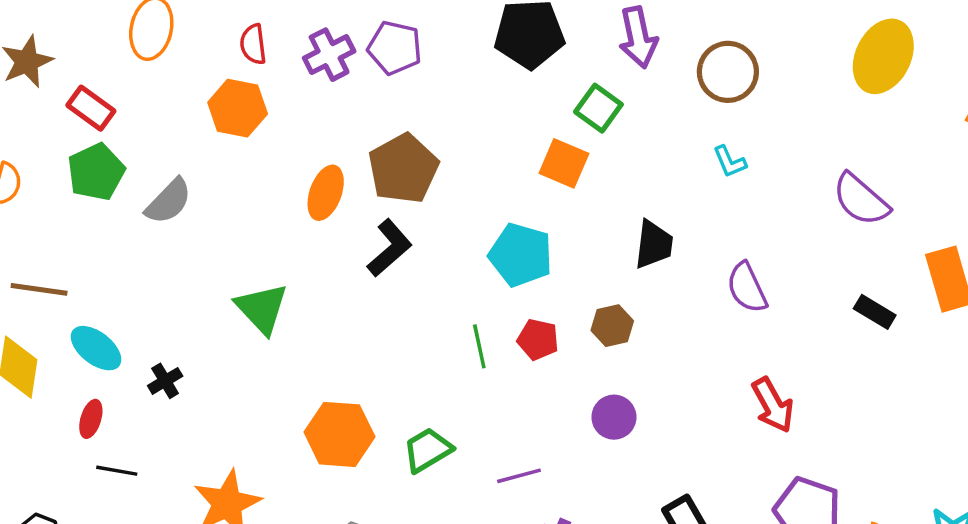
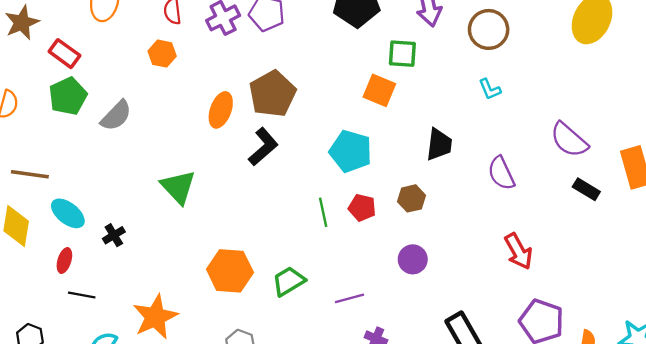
orange hexagon: (238, 108) -> (162, 54), size x0.7
green square: (598, 108) -> (402, 54), turned -32
purple semicircle: (861, 200) -> (569, 140), moved

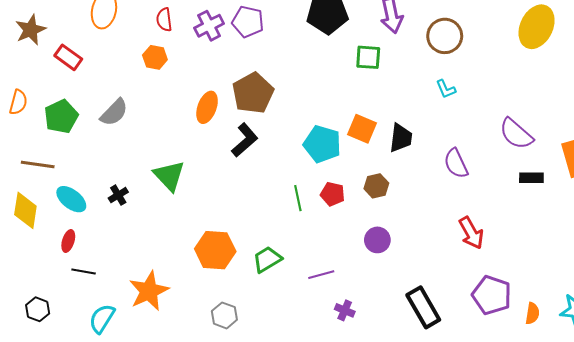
orange square: (379, 90) -> (362, 129), moved
green pentagon: (68, 96) -> (61, 117), moved
black rectangle: (586, 189) -> (531, 178), turned -30
black cross: (114, 235) -> (118, 195), moved

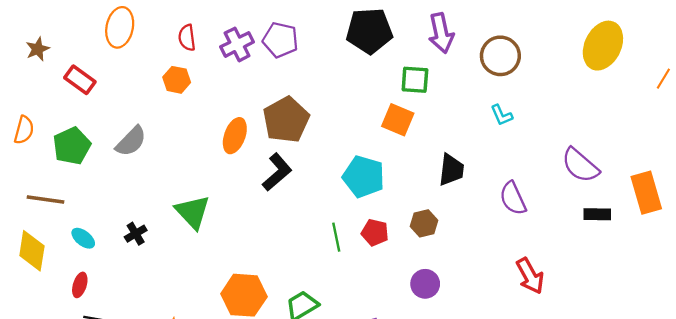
brown star: (31, 30) -> (38, 49), size x0.7
orange square: (362, 129) -> (398, 120), moved
cyan ellipse: (71, 199) -> (83, 238), size x0.7

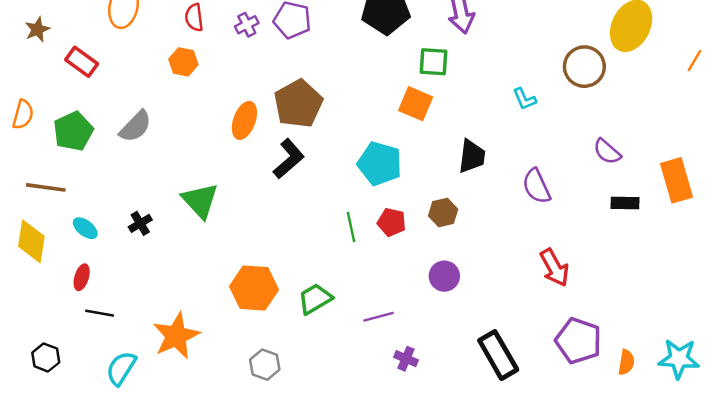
purple cross: (237, 44) -> (247, 25), size x0.7
brown circle: (500, 56) -> (584, 67), moved
purple semicircle: (580, 165) -> (607, 152), size x0.7

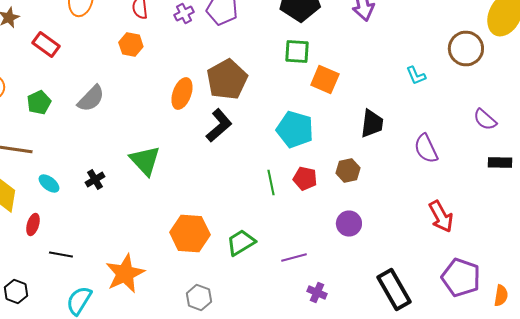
green square: (434, 62) -> (297, 52), moved
green pentagon: (73, 131) -> (39, 102), size x0.7
red ellipse: (82, 277) -> (33, 224), moved

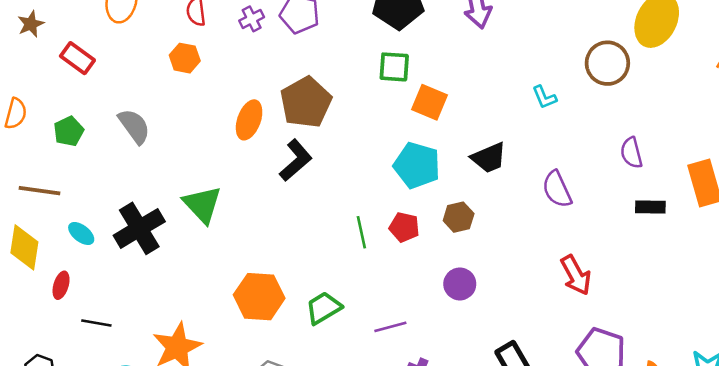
gray semicircle: (91, 98) -> (134, 126), turned -80
purple semicircle: (485, 120) -> (631, 153), turned 35
black trapezoid: (372, 124) -> (489, 158), turned 60
cyan pentagon: (295, 130) -> (417, 165), moved
black cross: (95, 180) -> (139, 228), size x2.0

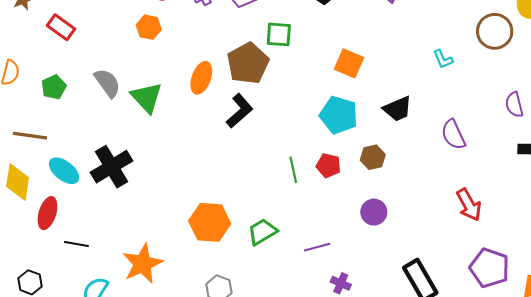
green square: (394, 67) -> (279, 34), moved
green triangle: (202, 204) -> (147, 97), moved
cyan ellipse: (81, 233) -> (64, 171), size x1.4
red ellipse: (61, 285) -> (47, 213), size x1.4

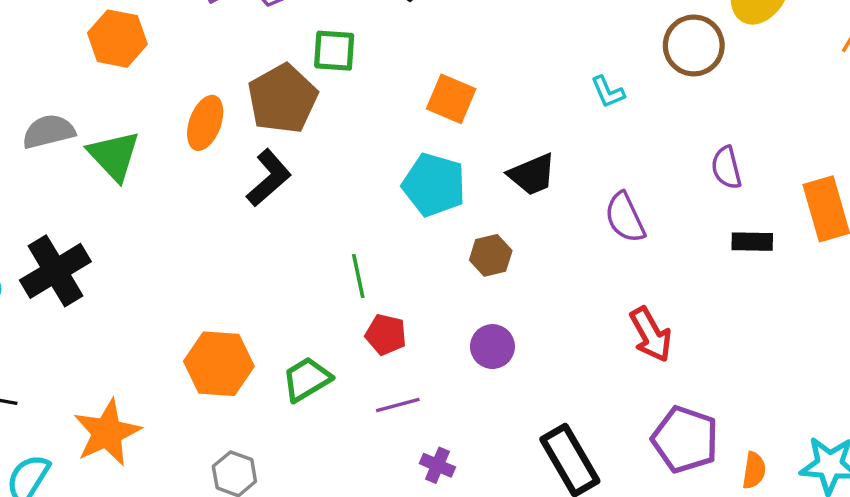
orange hexagon: (149, 27) -> (117, 39), size x1.4
gray semicircle: (107, 83) -> (49, 131), turned -68
red pentagon: (328, 166) -> (386, 335), moved

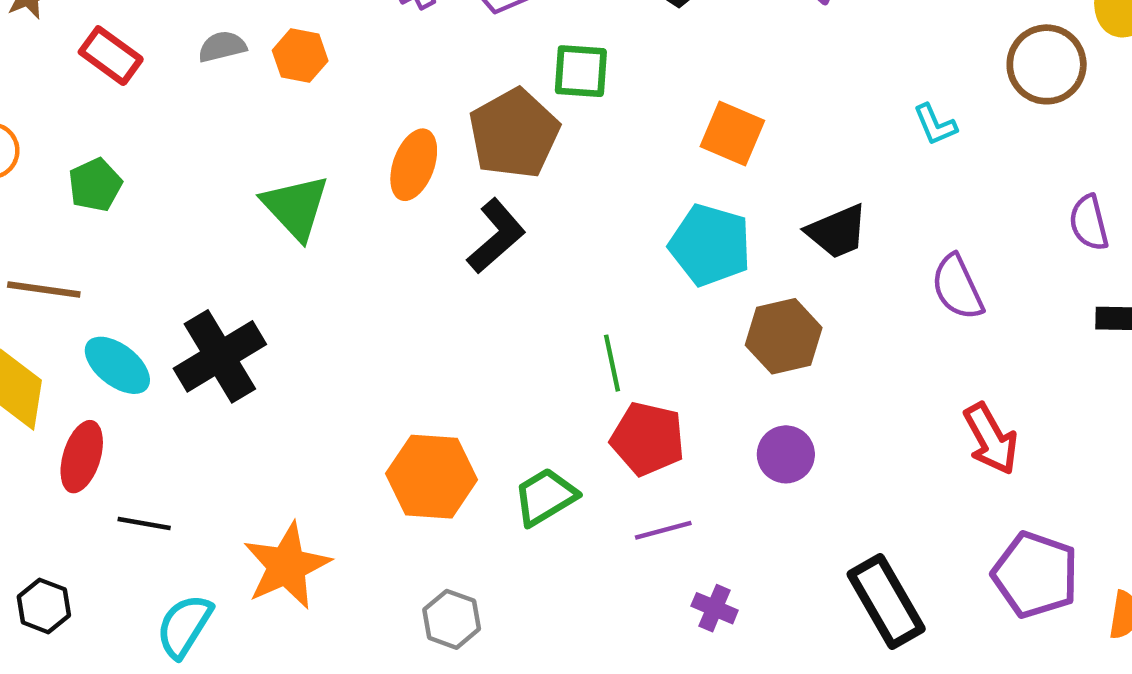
orange hexagon: (117, 39) -> (300, 56), size x0.7
gray semicircle: (49, 131) -> (222, 47), moved, size x0.7
brown hexagon: (491, 255) -> (784, 336), size x1.4
red pentagon: (386, 335) -> (648, 439), size x1.4

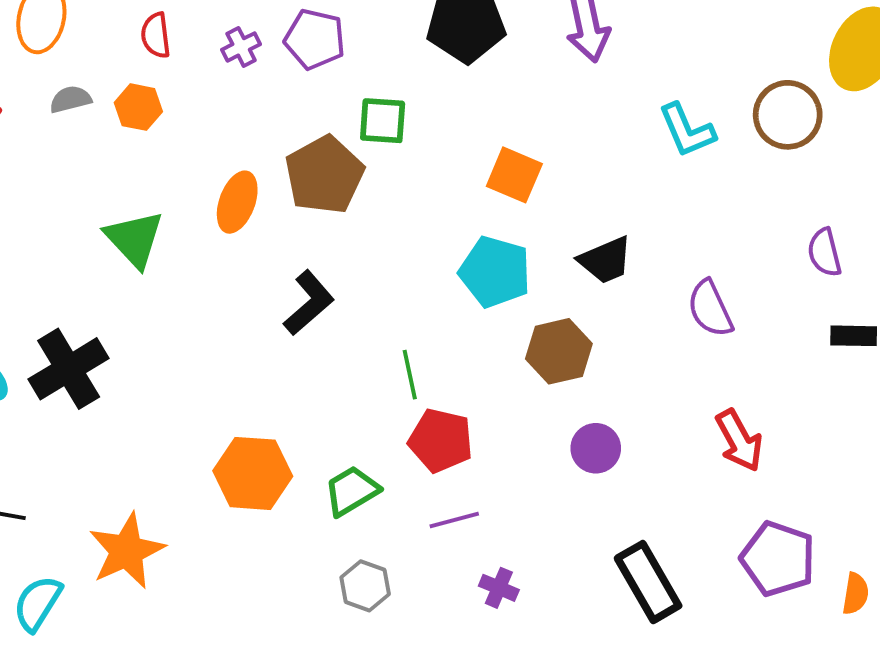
cyan L-shape: (935, 125) -> (687, 130), moved, size x1.5
black L-shape: (496, 236) -> (309, 303), moved
purple circle: (786, 454) -> (596, 448), moved
gray hexagon: (452, 619) -> (365, 586), moved

